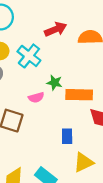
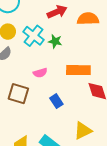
green star: (54, 83) -> (55, 41), moved
blue rectangle: (67, 136) -> (56, 101), moved, turned -32

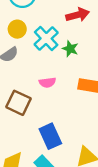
blue rectangle: (56, 101) -> (50, 136), moved, size x1.5

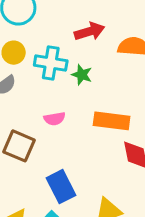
cyan cross: (46, 38) -> (51, 63), turned -35

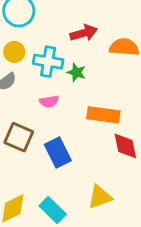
pink semicircle: (55, 119) -> (49, 101), moved
blue rectangle: (61, 187) -> (58, 153), moved

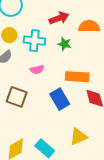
green star: (76, 72) -> (65, 44), moved
blue rectangle: (58, 153) -> (60, 99), moved

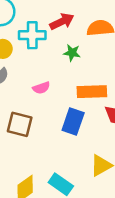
cyan cross: (34, 41) -> (32, 35), moved
blue rectangle: (60, 99) -> (73, 121), turned 55

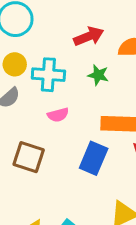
cyan cross: (32, 35) -> (48, 75), moved

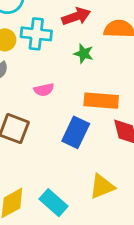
cyan cross: (48, 75) -> (36, 34), moved

